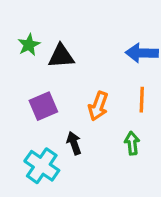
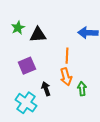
orange line: (142, 100) -> (67, 56), moved
orange arrow: (98, 106) -> (66, 77), moved, turned -36

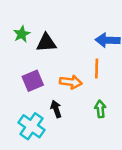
orange line: (67, 56) -> (97, 68), moved
orange arrow: (66, 77) -> (71, 82), moved, turned -66

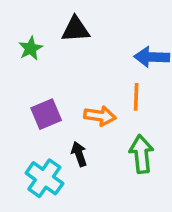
black triangle: (46, 43) -> (76, 29), moved
green arrow: (100, 109) -> (141, 154), size x1.5

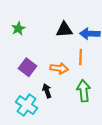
black triangle: (76, 29) -> (64, 30), moved
purple square: (46, 114) -> (28, 67), turned -30

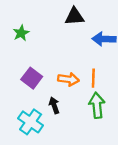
black triangle: (64, 30) -> (74, 16), moved
orange line: (81, 57) -> (93, 78), moved

